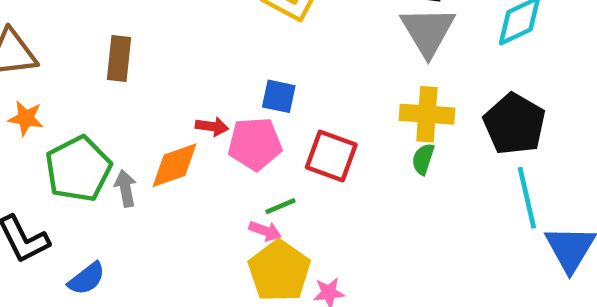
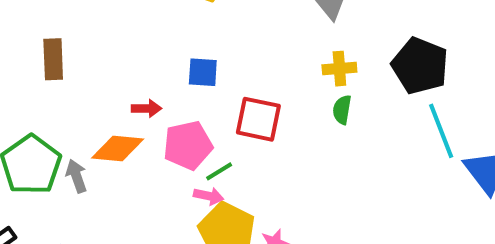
yellow cross: (427, 114) -> (339, 69), size x0.7
pink pentagon: (255, 144) -> (188, 145), moved
orange diamond: (174, 165) -> (118, 148), turned 33

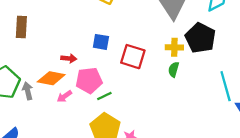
black pentagon: (420, 66) -> (200, 38), moved
red square: (258, 119) -> (133, 57), moved
pink arrow: (209, 196) -> (64, 96), moved, turned 128

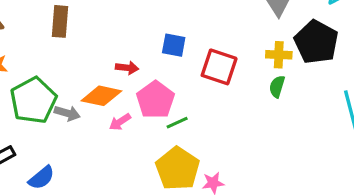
pink pentagon: (89, 80) -> (155, 100), turned -30
gray arrow: (28, 91) -> (67, 113), turned 119

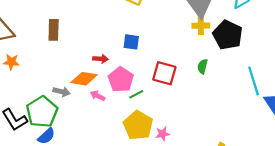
yellow cross: (279, 55) -> (201, 26), moved
red square: (219, 67) -> (164, 73), moved
green pentagon: (33, 100) -> (42, 112), moved
pink arrow: (120, 122) -> (98, 96), turned 64

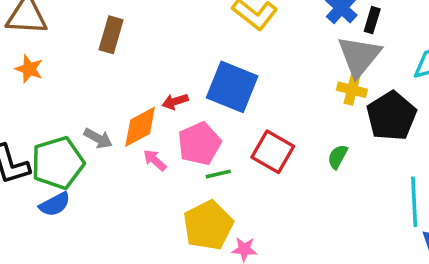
blue square: (131, 42) -> (232, 87), size x1.8
red arrow: (101, 59) -> (175, 101), turned 144
orange diamond: (84, 79) -> (140, 127), turned -52

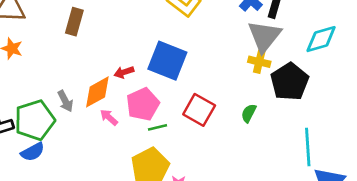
gray arrow: (98, 138) -> (65, 101), turned 35

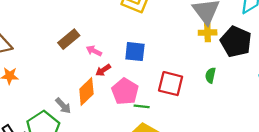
brown rectangle: (74, 22) -> (69, 39), moved, turned 50
blue square: (167, 61) -> (135, 52), size x0.7
pink arrow: (109, 117) -> (94, 51), moved
green line: (157, 127) -> (142, 106), turned 35

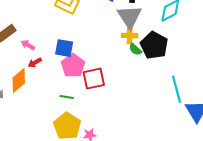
green semicircle: (210, 75) -> (135, 49), moved, turned -64
red square: (171, 84) -> (94, 79), turned -30
pink pentagon: (125, 91) -> (73, 66), moved

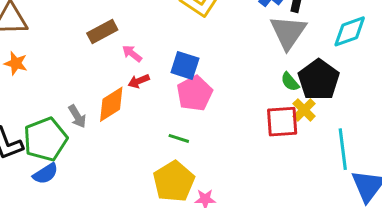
yellow cross: (130, 36) -> (304, 110), moved, turned 35
red square: (94, 79) -> (282, 122), moved

